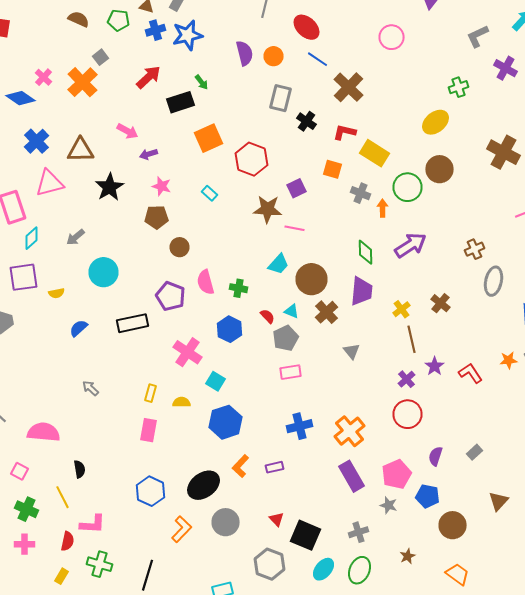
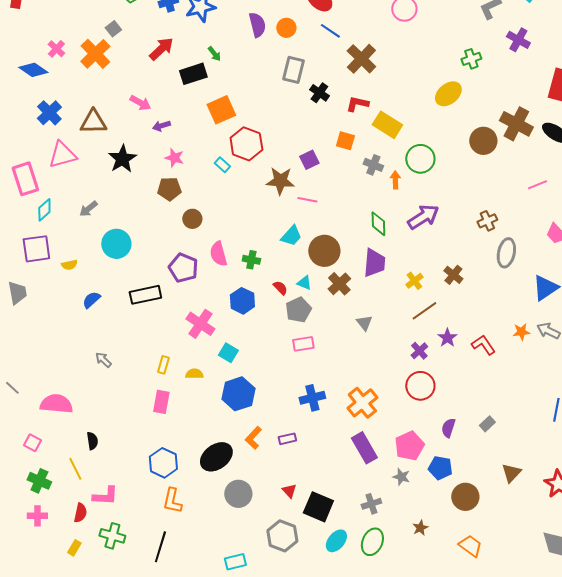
red hexagon: (252, 159) -> (246, 144), moved
brown circle: (440, 169) -> (483, 141), moved
brown line: (412, 339) -> (424, 311), turned 68
orange L-shape: (182, 529) -> (172, 501), moved, turned 148

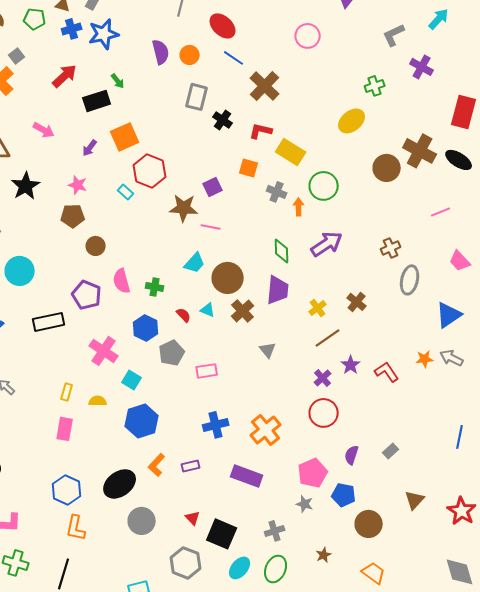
purple arrow: (161, 126) -> (90, 148), moved, turned -36
gray pentagon: (298, 310) -> (172, 353), moved
purple rectangle: (364, 448) -> (247, 476), moved, turned -40

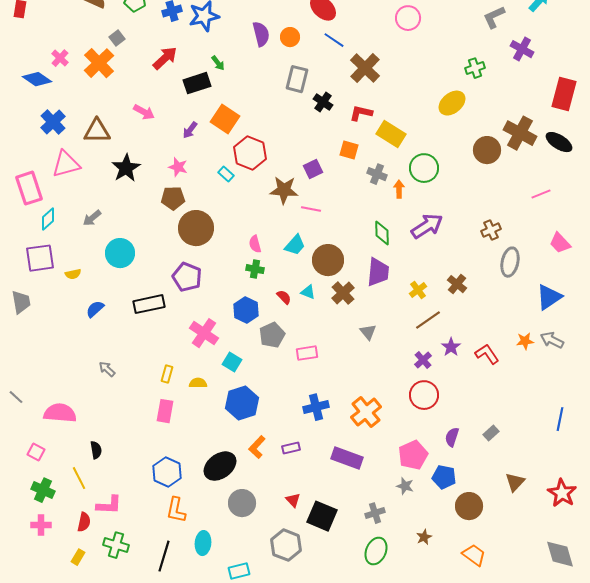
orange square: (125, 137) -> (225, 119), turned -32
brown circle: (96, 246) -> (196, 228), size x1.8
pink semicircle: (122, 281) -> (255, 244), moved, size x0.7
cyan ellipse: (240, 568) -> (203, 543), moved, turned -35

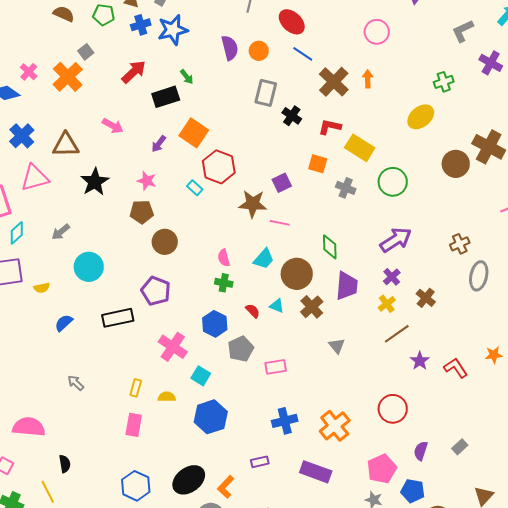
orange arrow: (399, 189) -> (368, 79), moved
brown circle: (196, 228) -> (165, 242), size x0.7
green diamond: (382, 233) -> (330, 247), moved
purple cross: (423, 360) -> (392, 277), moved
orange L-shape: (257, 447) -> (226, 487), moved

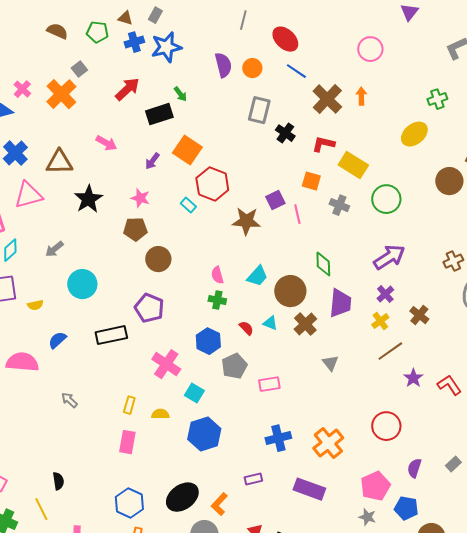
pink line: (280, 223) -> (297, 214), moved, turned 66
pink semicircle: (29, 427) -> (22, 362), moved

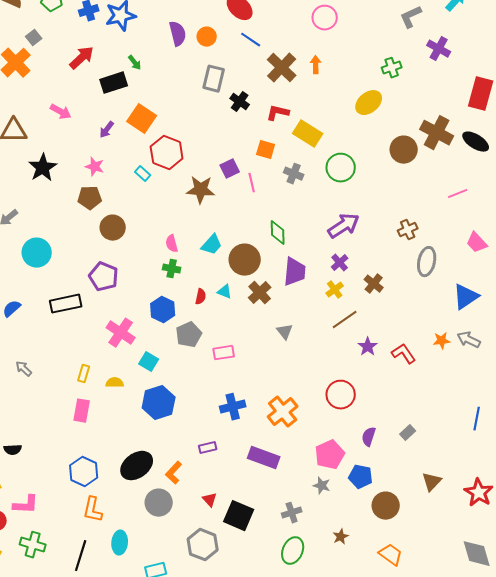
red semicircle: (246, 328) -> (201, 297), turned 56
black semicircle: (58, 481) -> (13, 450), turned 96

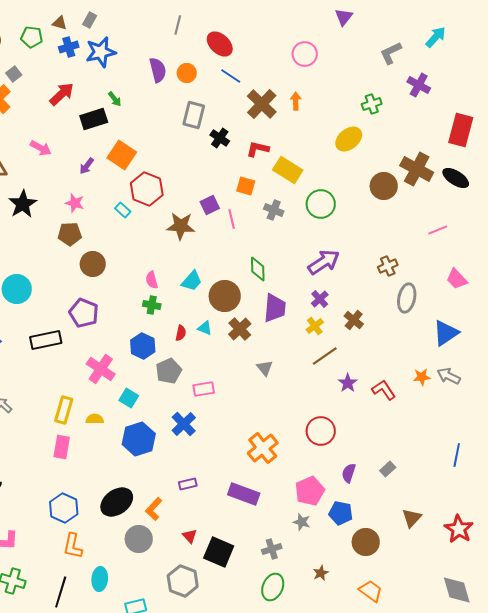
yellow rectangle: (84, 374) -> (64, 410), size x1.5
blue cross: (233, 407) -> (184, 424), moved, turned -30

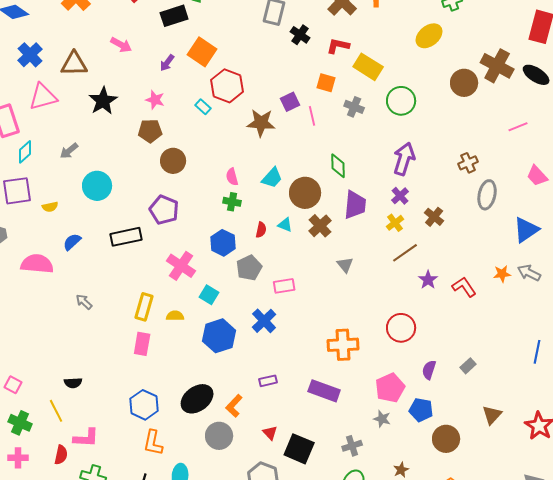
purple arrow: (324, 262) -> (404, 159), turned -40
orange cross: (263, 448) -> (343, 345), turned 36

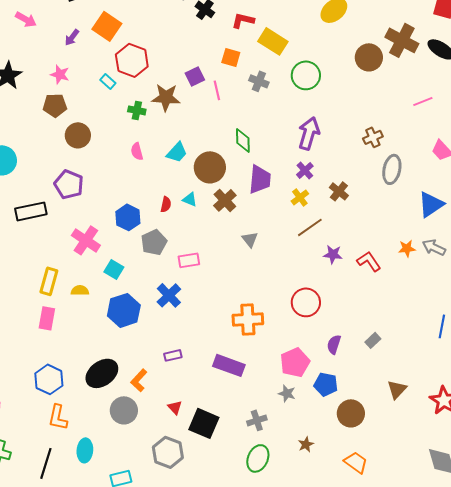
green cross: (232, 202) -> (137, 110), moved
purple star: (428, 280) -> (333, 254), turned -30

